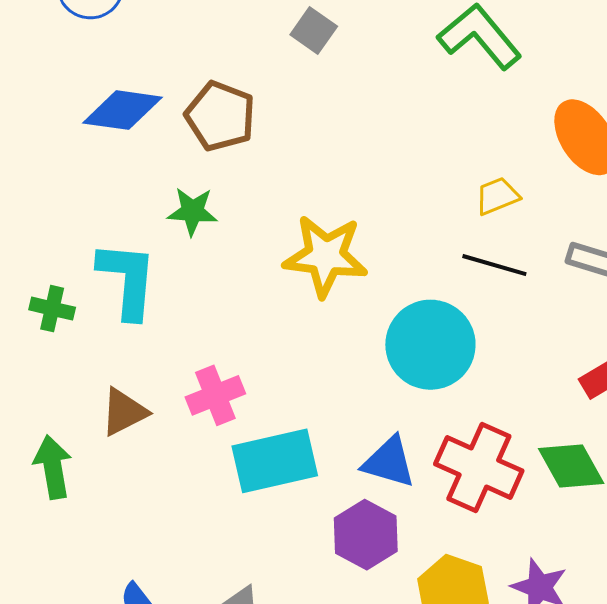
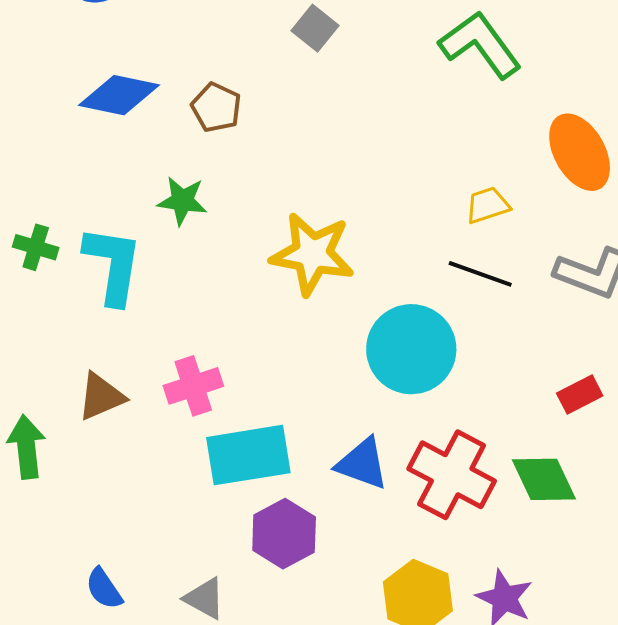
brown pentagon: (220, 116) -> (216, 107), size x0.7
green cross: (52, 309) -> (36, 247), moved
purple hexagon: (366, 535) -> (284, 534), moved

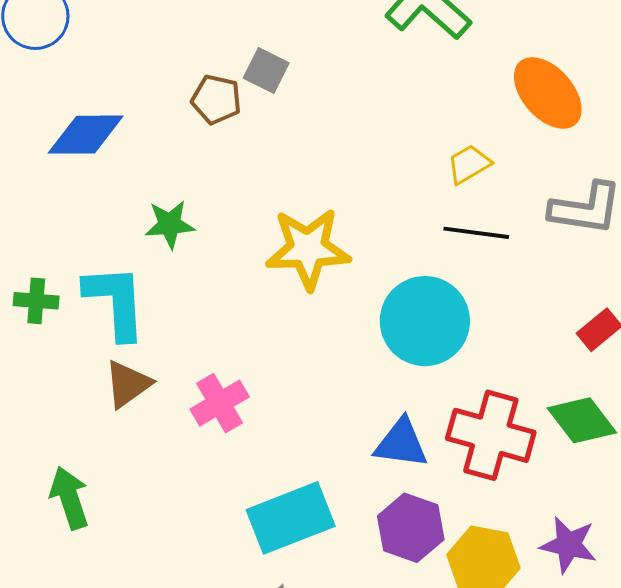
gray square: (315, 28) -> (266, 71), moved
brown pentagon: (216, 107) -> (216, 99), moved
brown triangle: (101, 397) -> (128, 384), moved
cyan rectangle: (248, 455) -> (291, 518), moved
purple hexagon: (284, 534) -> (411, 528), moved

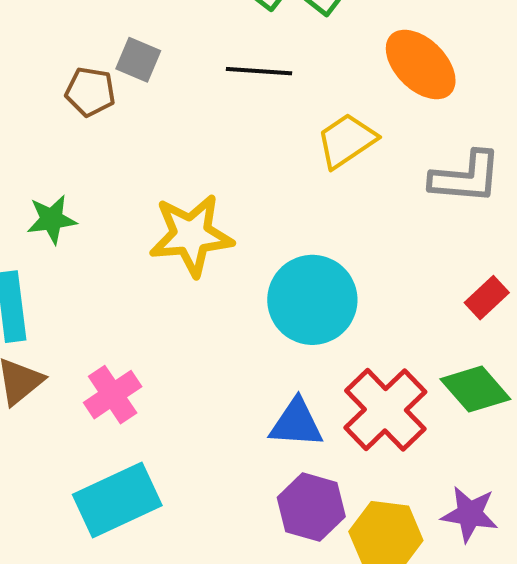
yellow trapezoid: (469, 164) -> (347, 141), size x1.4
black line: (476, 233) -> (259, 71), moved
red cross: (491, 435) -> (385, 410), turned 34
cyan rectangle: (291, 518) -> (117, 500), moved

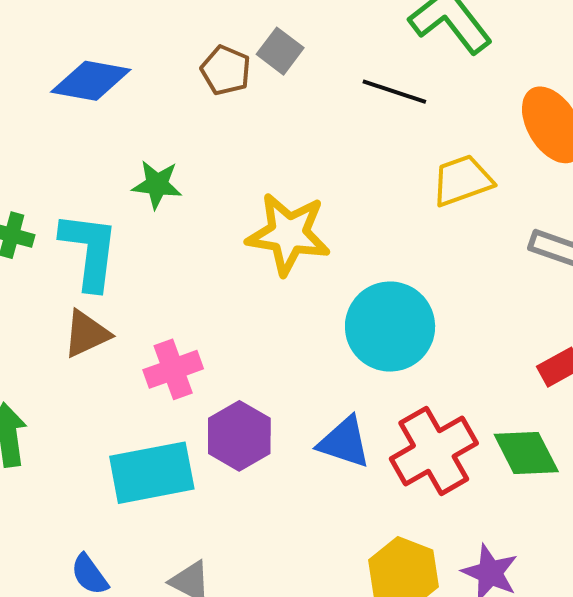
purple hexagon: (311, 507) -> (239, 436), moved

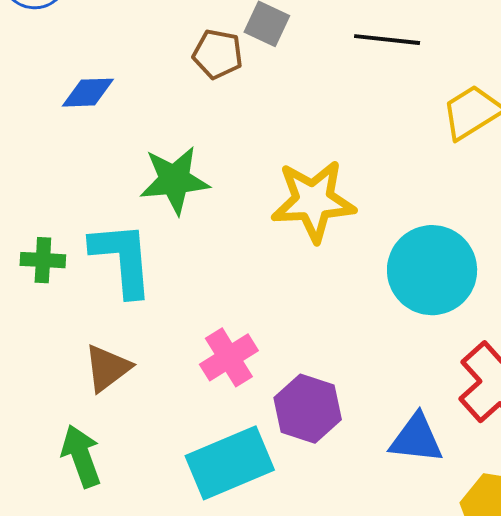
blue diamond: (91, 81) -> (88, 93), size x0.7
green star: (157, 185) -> (174, 180), size x1.4
brown triangle: (86, 334) -> (107, 368), moved
blue triangle: (344, 442) -> (416, 439), moved

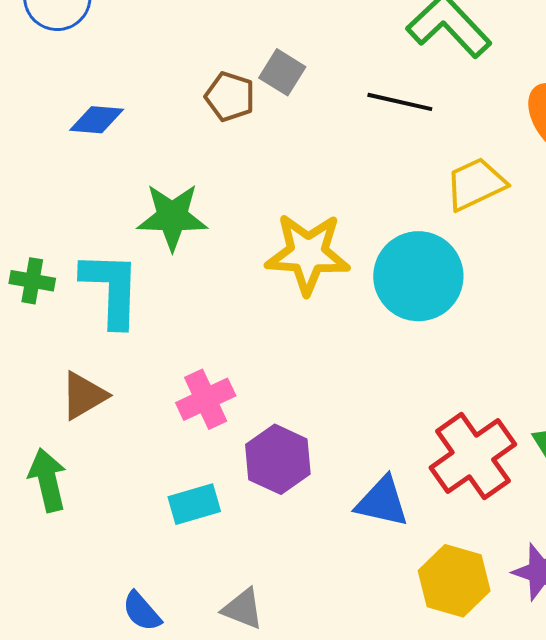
cyan circle: (432, 270) -> (418, 276), moved
cyan rectangle: (230, 463) -> (194, 504), size x0.6

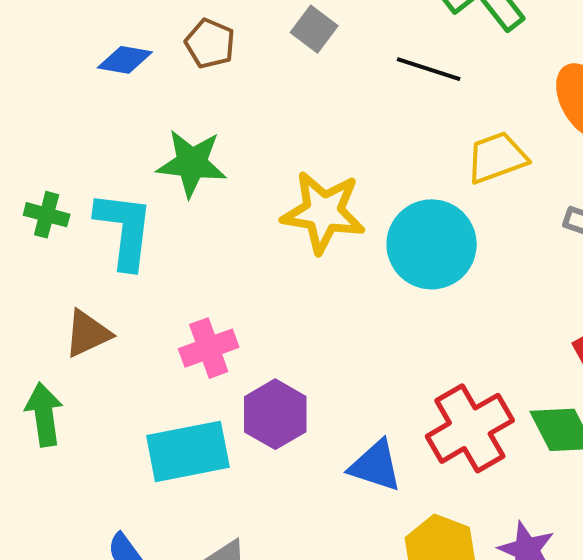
brown pentagon: (230, 97) -> (210, 44), moved
cyan rectangle: (194, 504) -> (188, 451), size x1.6

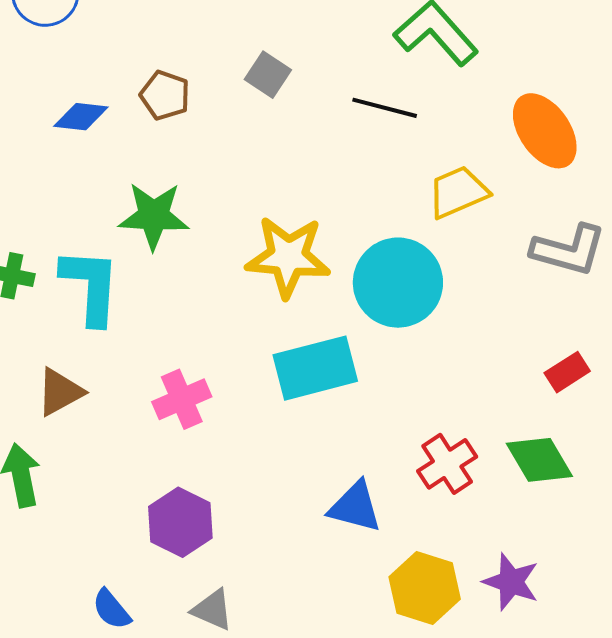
purple hexagon: (275, 414) -> (180, 522), moved
red cross: (470, 428) -> (447, 464), size x0.7
cyan rectangle: (188, 451) -> (315, 368), moved

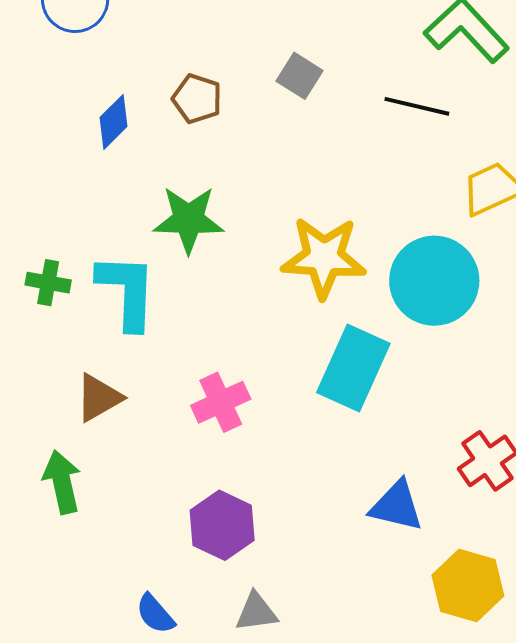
blue diamond: (81, 117) -> (114, 122), turned -50
cyan rectangle: (315, 368) -> (353, 368), turned -50
gray triangle: (213, 610) -> (256, 612), turned -30

